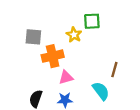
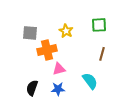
green square: (92, 21) -> (99, 25), moved
brown line: (114, 70) -> (102, 54), moved

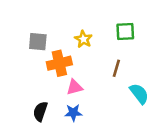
brown line: (102, 54) -> (116, 68), moved
cyan semicircle: (90, 81) -> (139, 94), moved

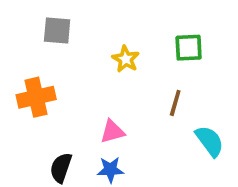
gray square: (38, 42) -> (57, 30), moved
orange cross: (59, 63) -> (36, 97), moved

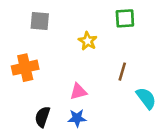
green square: (189, 48) -> (125, 18), moved

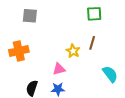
yellow star: (88, 41) -> (73, 51), moved
brown line: (122, 72) -> (92, 43), moved

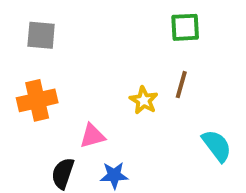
gray square: (30, 16) -> (41, 35), moved
pink triangle: (59, 69) -> (92, 136), moved

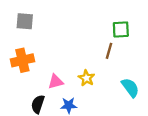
green square: (185, 27) -> (121, 29), moved
yellow star: (144, 100) -> (86, 78), moved

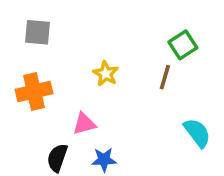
green square: (121, 29) -> (183, 45), turned -30
yellow star: (86, 78) -> (106, 74), moved

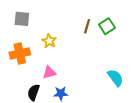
yellow star: (106, 74) -> (49, 41), moved
brown line: (165, 77) -> (87, 26), moved

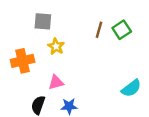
gray square: (22, 19) -> (43, 21), moved
cyan semicircle: (115, 78) -> (131, 88), turned 90

